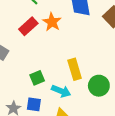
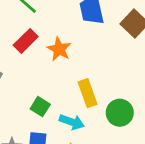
orange star: (52, 22) -> (59, 49), moved
green square: (37, 78) -> (40, 107), turned -32

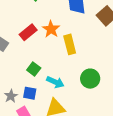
red rectangle: (26, 41) -> (28, 32), moved
yellow rectangle: (88, 93) -> (70, 44), moved

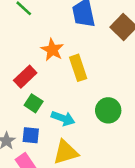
red rectangle: (28, 32) -> (25, 77), moved

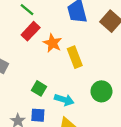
red rectangle: (25, 77) -> (31, 31), moved

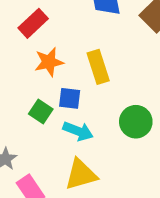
orange star: (52, 43) -> (49, 62), moved, turned 30
blue square: (38, 115) -> (70, 98), moved

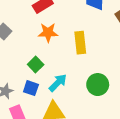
blue square: (70, 98) -> (31, 88), moved
cyan arrow: (78, 131) -> (58, 83), turned -78

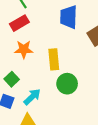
green circle: (98, 85) -> (67, 84), moved

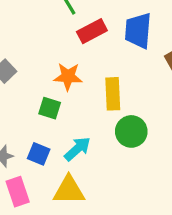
red rectangle: (19, 23) -> (92, 31), moved
green square: (12, 79) -> (50, 108), moved, turned -32

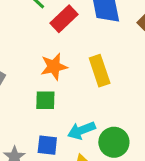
green circle: (131, 131) -> (114, 142), moved
cyan arrow: (77, 149) -> (81, 130), turned -144

